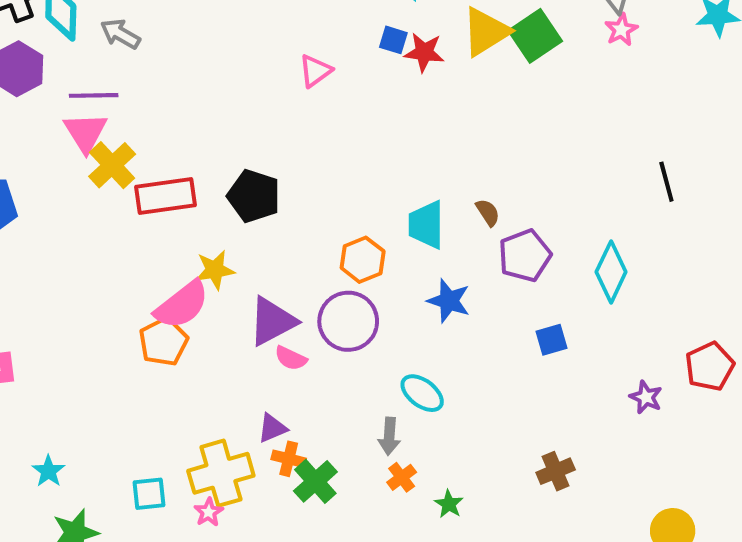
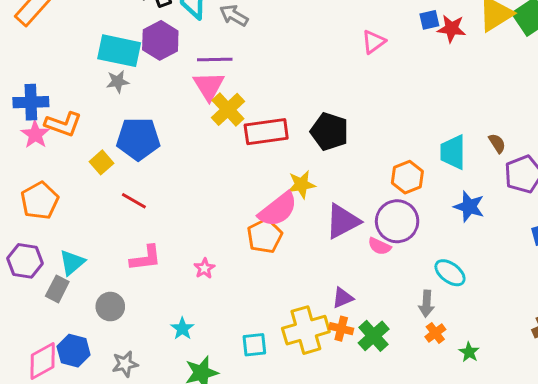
blue square: (393, 40) -> (429, 20), turned -30
pink semicircle: (291, 358) -> (379, 246), moved
orange cross: (289, 459) -> (341, 329), moved
pink star: (209, 512) -> (204, 268), moved

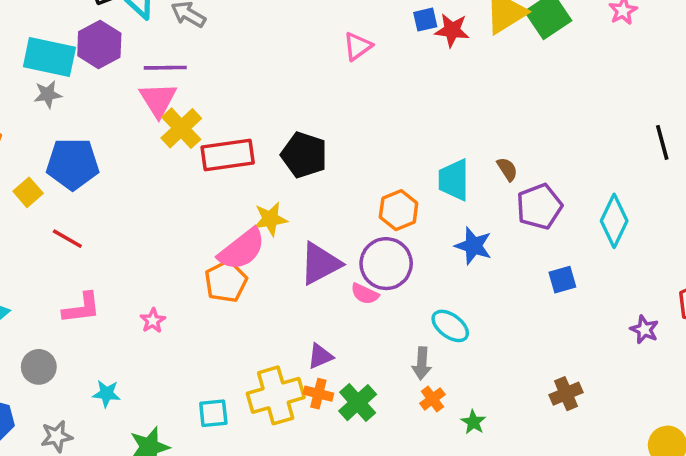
cyan star: (182, 329) -> (106, 394), moved, turned -30

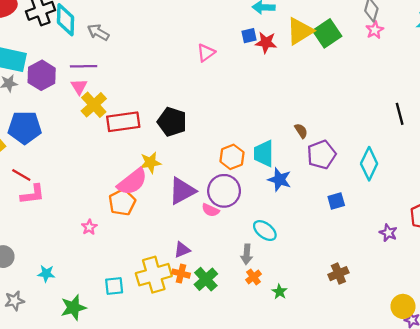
purple hexagon: (99, 45) -> (42, 75), moved
pink triangle: (158, 100) -> (79, 87), size x0.7
cyan trapezoid: (454, 180) -> (264, 153), moved
pink L-shape: (82, 308) -> (33, 194), moved
pink star: (153, 321) -> (89, 227), moved

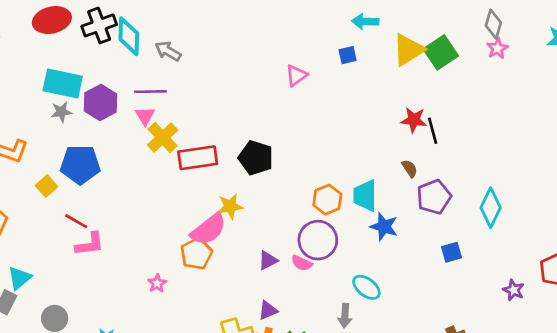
red star: (266, 42) -> (414, 120), moved
black line: (400, 114) -> (433, 131), moved
purple triangle: (182, 191) -> (268, 260), moved, size x0.6

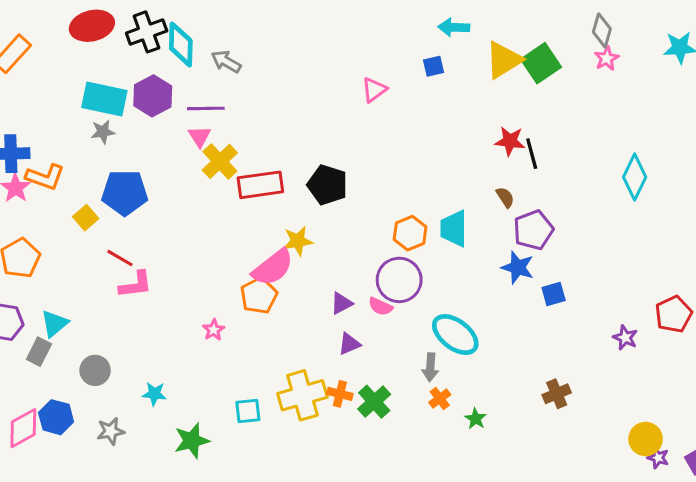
purple hexagon: (100, 102) -> (153, 96), moved
cyan diamond: (491, 208) -> (635, 177), moved
blue star: (384, 227) -> (518, 267), moved
cyan ellipse: (366, 287) -> (455, 335), size x1.4
purple triangle: (268, 310) -> (349, 344), moved

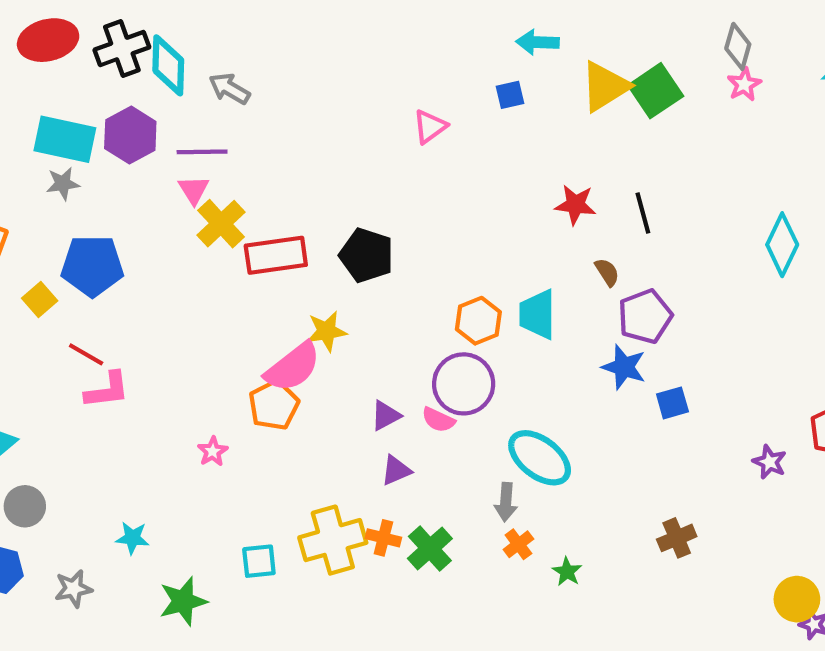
red star: (510, 141) -> (575, 205), moved
gray circle: (95, 370) -> (25, 506), moved

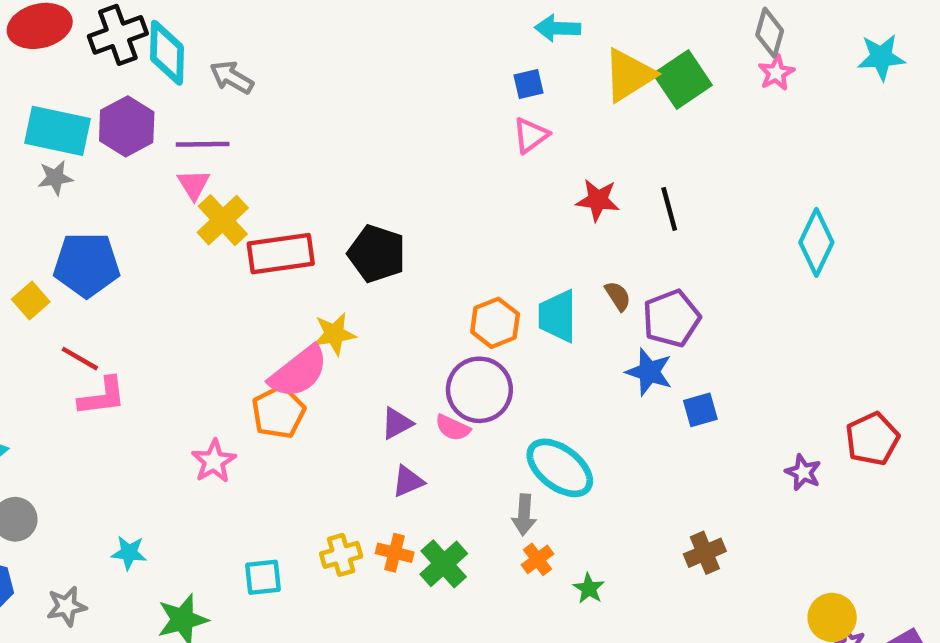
pink triangle: (430, 127) -> (531, 135), moved
brown semicircle: (607, 272) -> (618, 296), moved
pink star: (213, 451) -> (214, 461), size x1.4
yellow cross: (333, 540) -> (341, 555), size x0.6

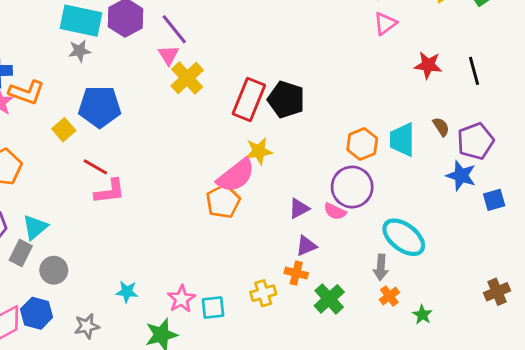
purple line: (203, 144) -> (174, 29), turned 52
red rectangle: (281, 254) -> (249, 100), moved, turned -60
pink star: (214, 461) -> (181, 299), moved
orange cross: (395, 553) -> (296, 273), moved

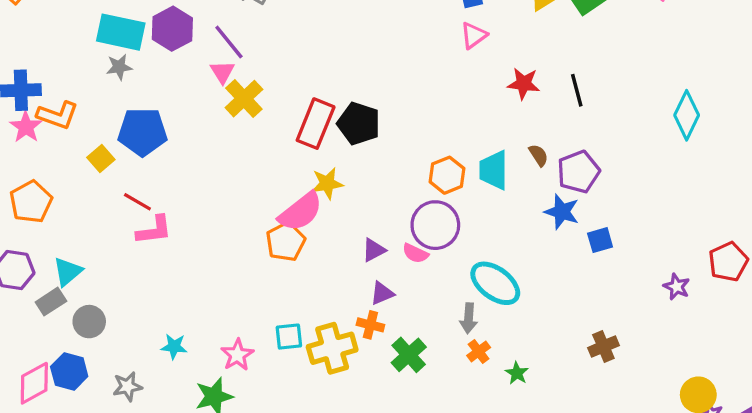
gray rectangle: (21, 253) -> (51, 302), turned 30
yellow cross: (263, 293) -> (332, 348), size x1.6
cyan square: (213, 308) -> (289, 337), moved

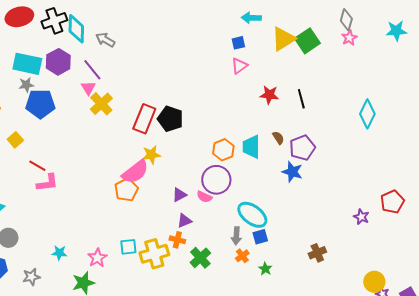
blue pentagon: (142, 132) -> (40, 104), moved
blue square: (600, 240) -> (260, 237), moved

